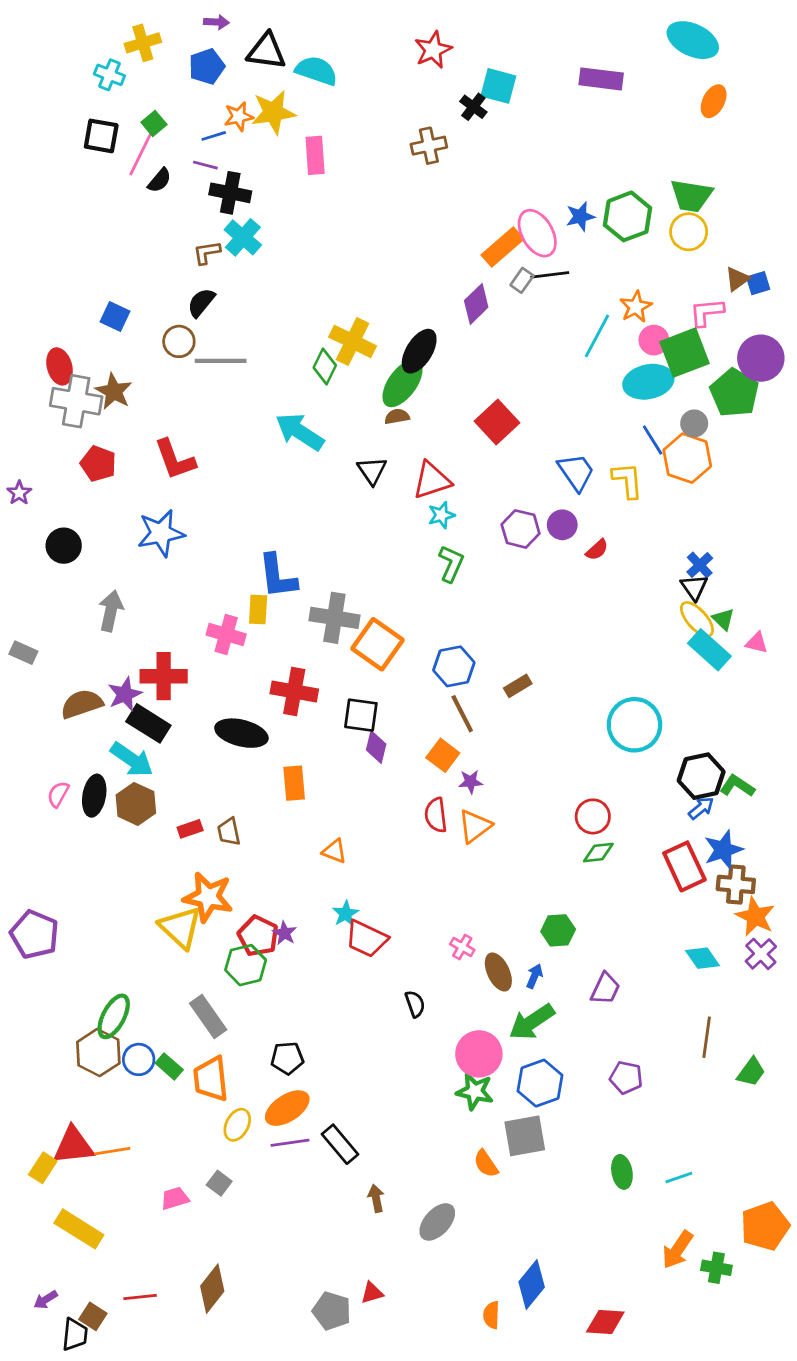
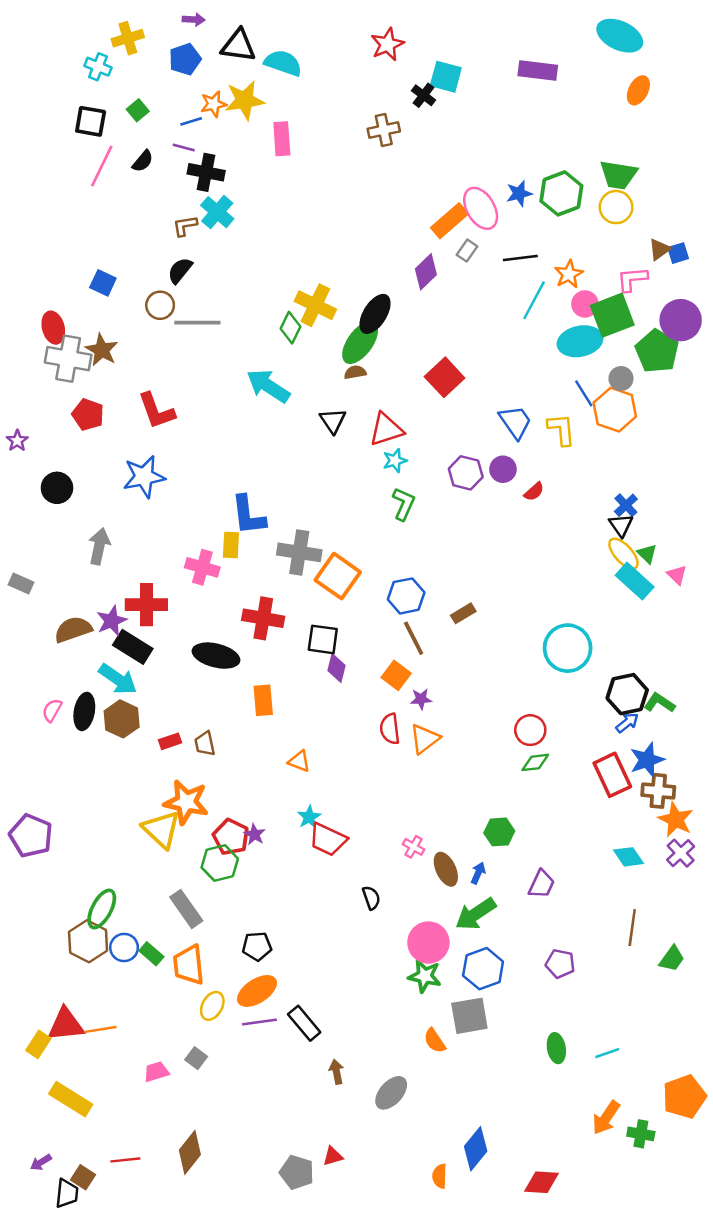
pink line: (141, 153) -> (102, 166), moved
black line: (550, 275) -> (520, 258), moved
pink triangle: (757, 643) -> (677, 575), turned 30

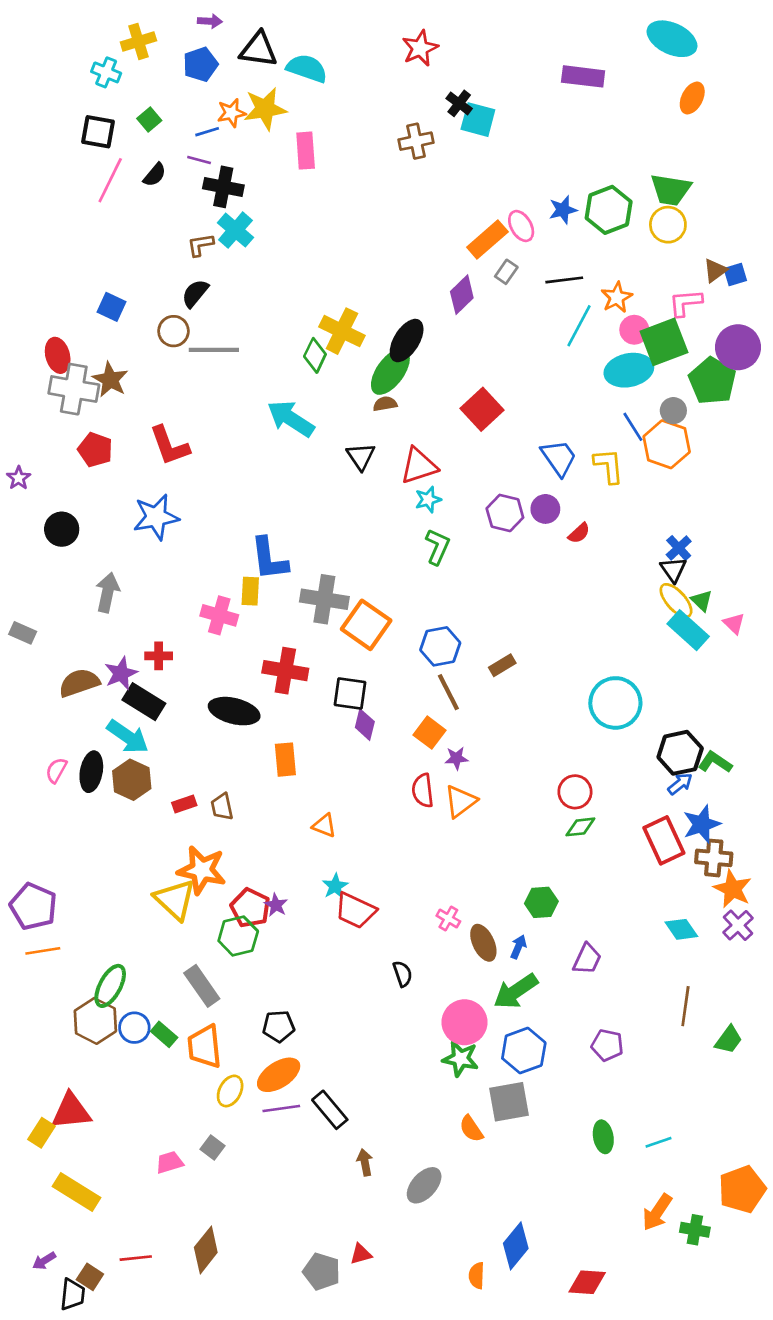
cyan square: (446, 77) -> (478, 120), moved
pink ellipse: (481, 208) -> (521, 226), size x0.7
red cross: (146, 605) -> (159, 656), size x0.6
orange line: (100, 1029) -> (43, 951), moved

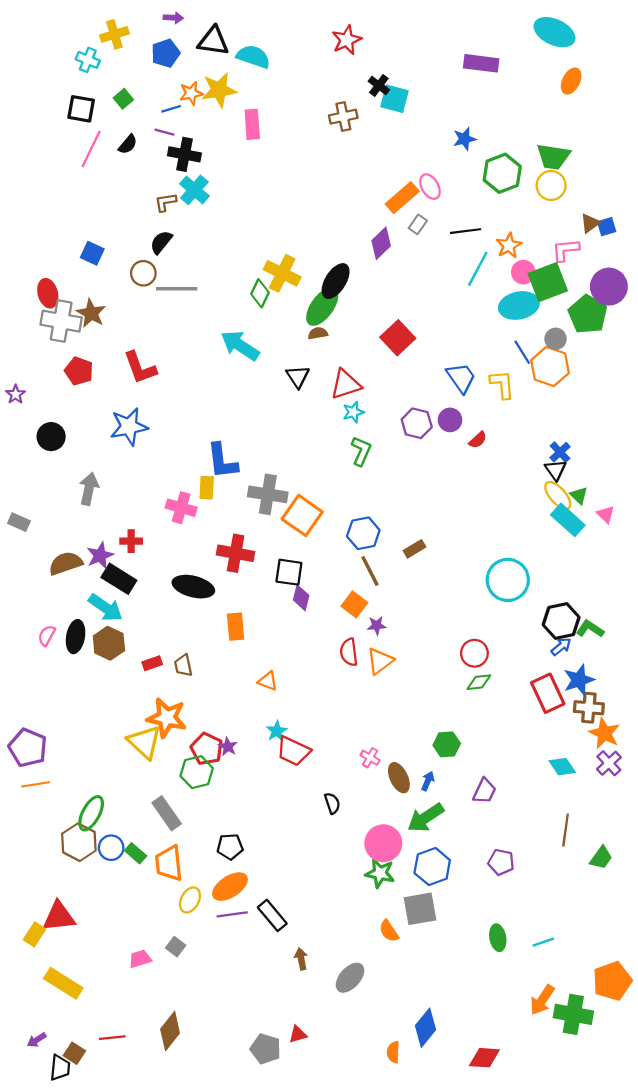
blue star: (563, 210) -> (464, 139), moved
green cross: (695, 1230) -> (573, 1014), size x1.6

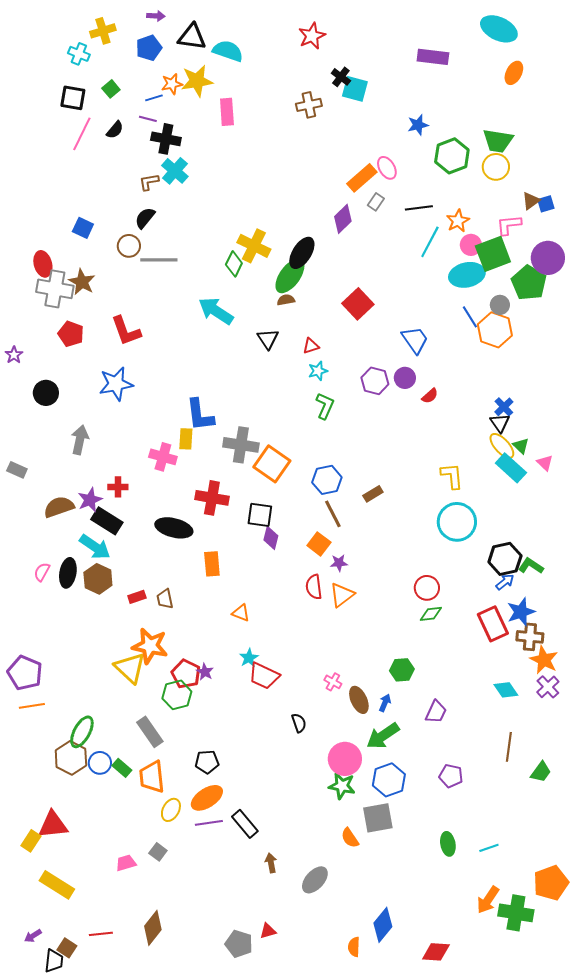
red triangle: (346, 384) -> (311, 346), size x0.6
yellow L-shape: (502, 384) -> (452, 476), moved

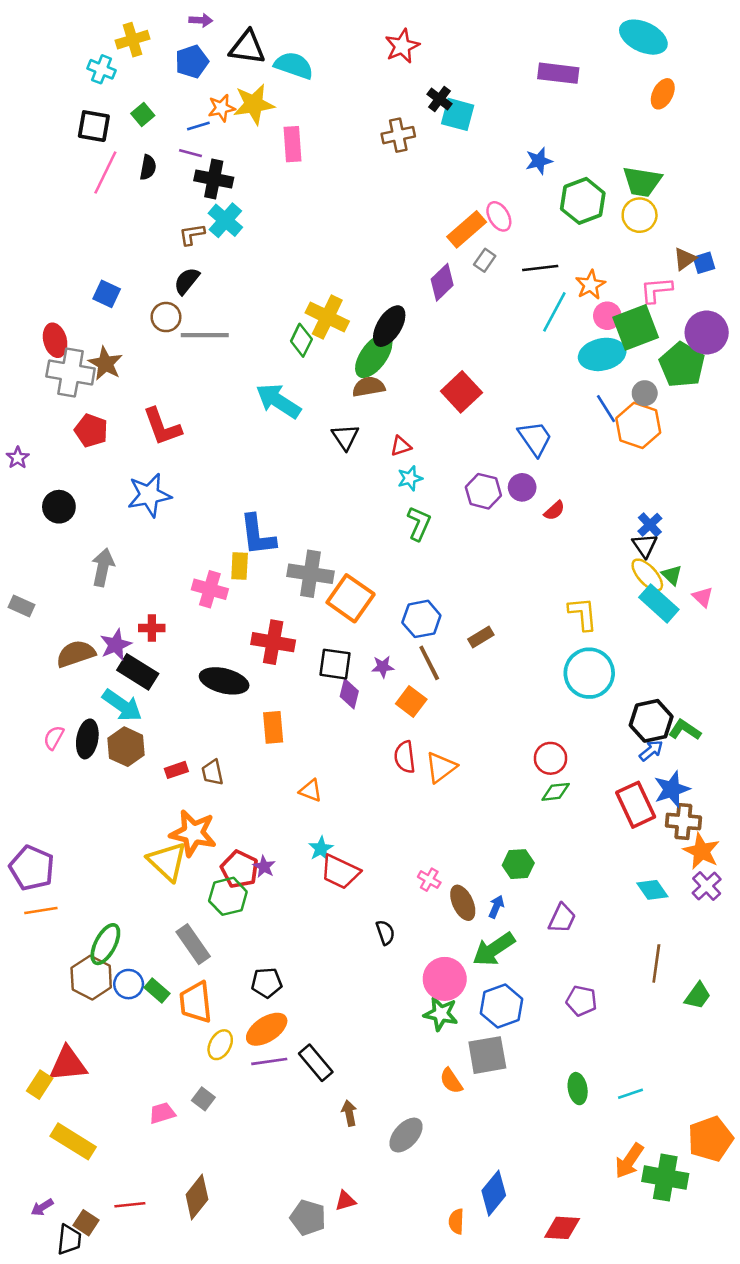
black semicircle: (115, 130) -> (148, 167), turned -30
brown semicircle: (286, 300) -> (369, 387), size x1.4
purple star: (339, 563) -> (383, 667), moved

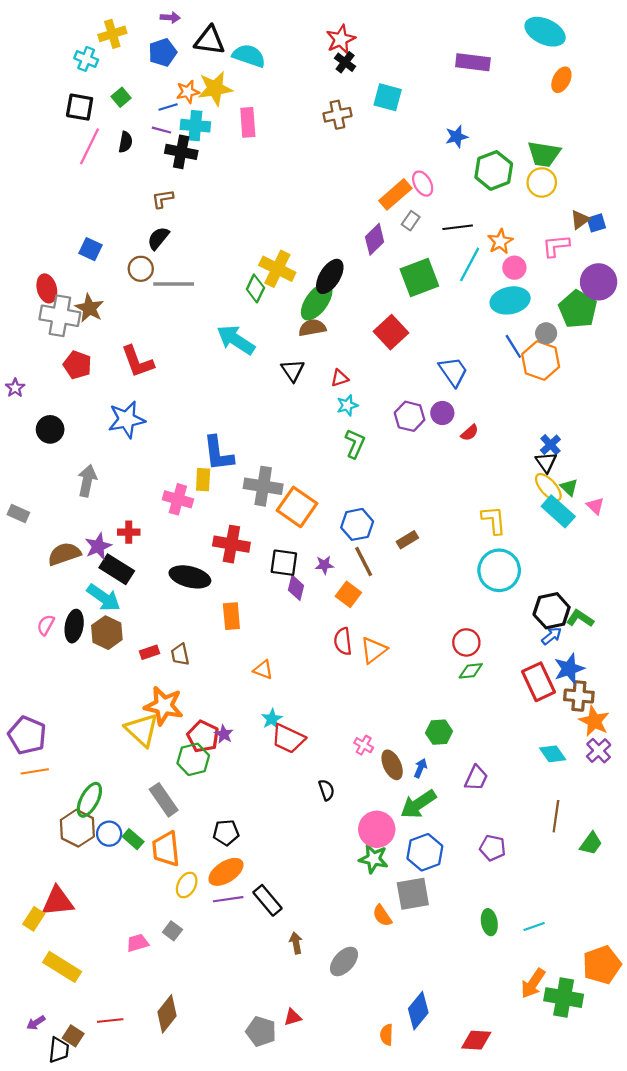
black cross: (440, 99) -> (345, 62), moved
cyan cross: (225, 220) -> (195, 126), moved, turned -36
green square: (636, 327) -> (419, 278), moved

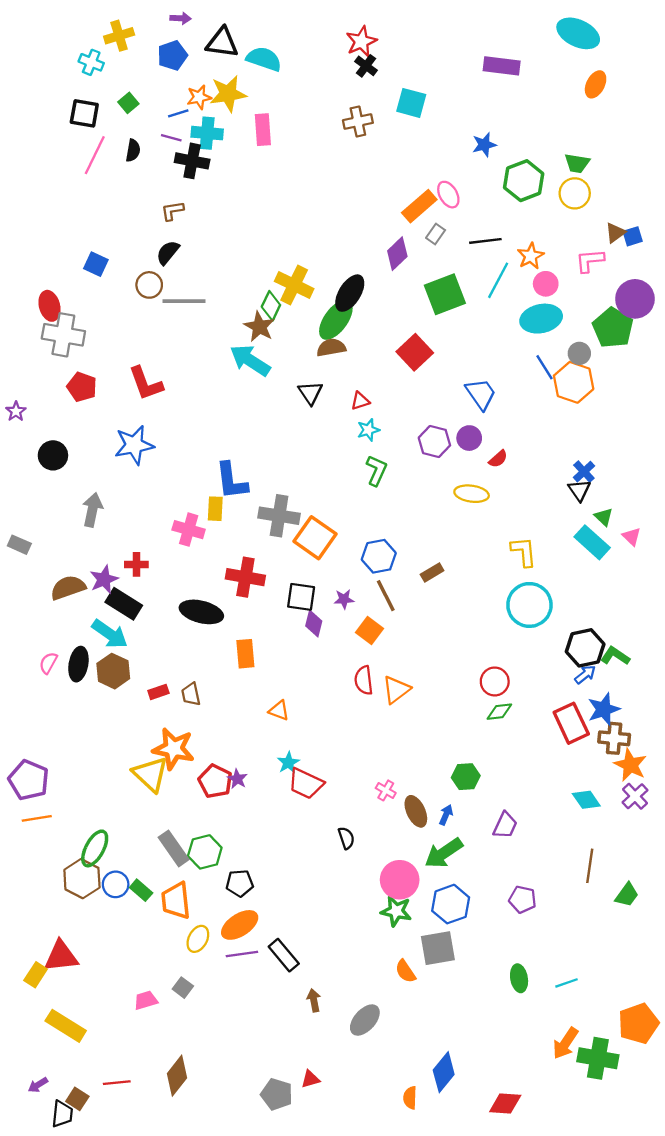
green trapezoid: (544, 154) -> (577, 163), size x0.7
brown star: (89, 308) -> (259, 327), moved
yellow ellipse: (548, 487) -> (472, 494), moved, turned -40
green hexagon: (193, 759) -> (205, 852), moved

